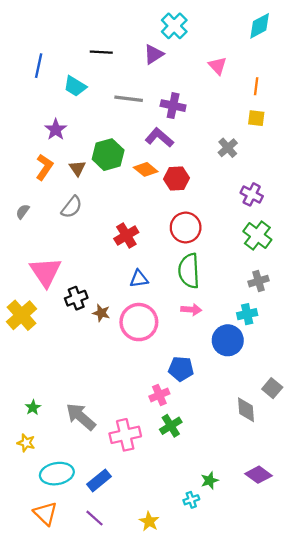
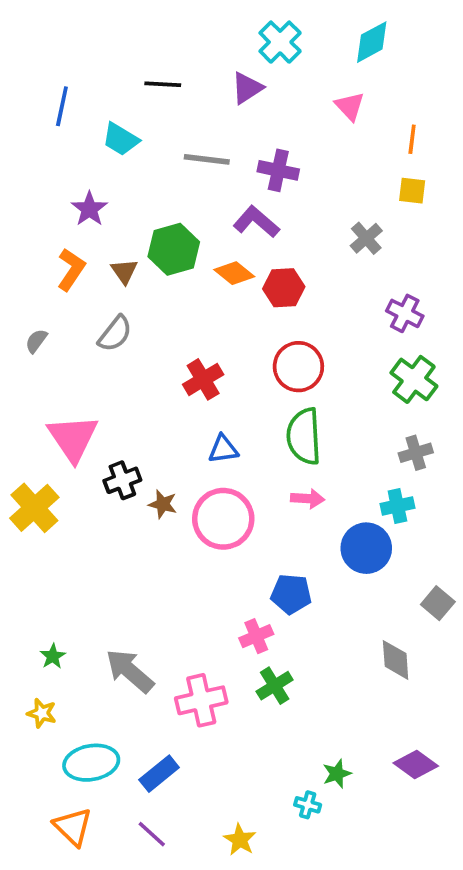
cyan diamond: (260, 26) -> (372, 42), moved
gray square: (272, 388) -> (438, 603), moved
cyan cross: (191, 500) -> (308, 805), turned 35

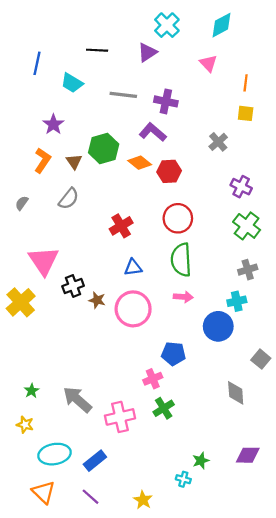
purple diamond: (416, 764) -> (248, 455), turned -35

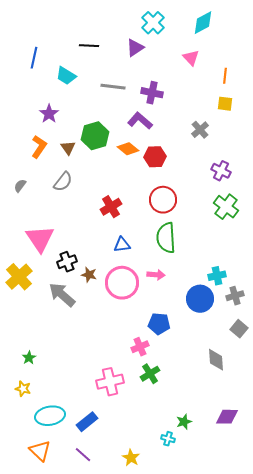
gray cross: (248, 270) -> (235, 296), moved
pink arrow: (183, 297) -> (156, 275), moved
gray arrow: (77, 399) -> (62, 295), moved

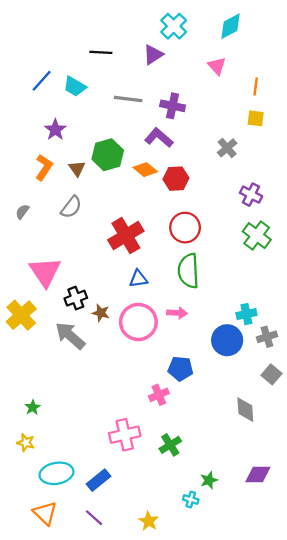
blue line: (34, 58) -> (42, 81), moved, turned 30
red cross: (111, 207) -> (126, 236), size x1.4
green cross: (150, 374) -> (170, 445), moved

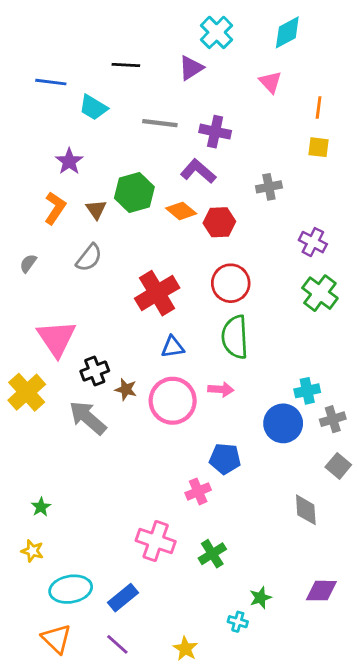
blue line: (42, 81) -> (51, 82), moved, turned 55
gray cross: (227, 148) -> (269, 187), moved, turned 30
pink cross: (125, 435) -> (156, 541), turned 32

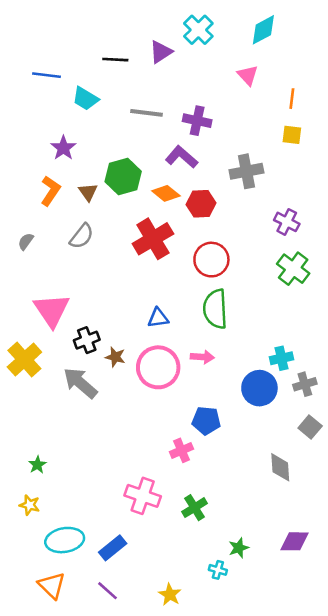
purple triangle: (191, 68) -> (161, 52), moved
gray cross: (269, 187) -> (246, 171), size x1.4
red cross: (157, 293) -> (153, 239), moved

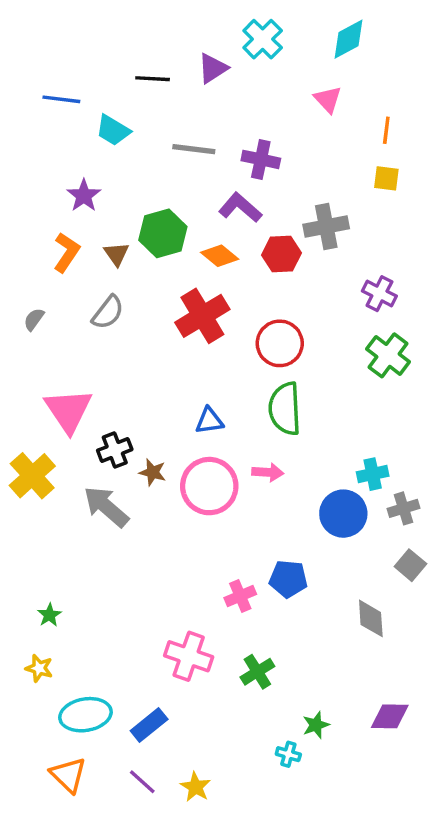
red hexagon: (201, 204) -> (281, 254), moved
blue pentagon: (206, 421) -> (288, 579), moved
yellow star: (170, 595) -> (196, 787), moved

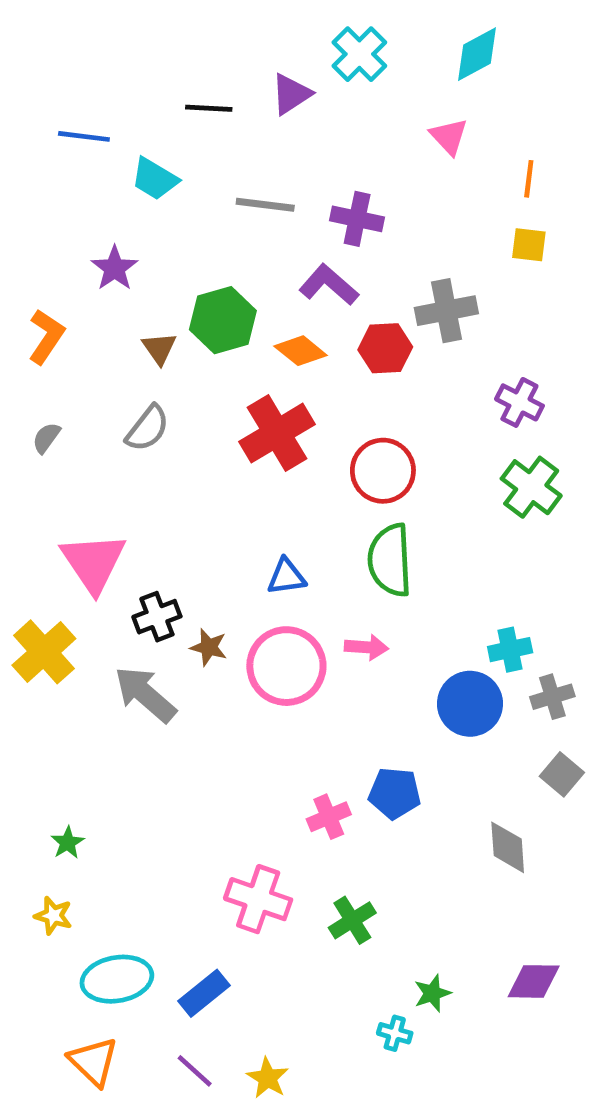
orange L-shape: (67, 252) -> (46, 337), moved

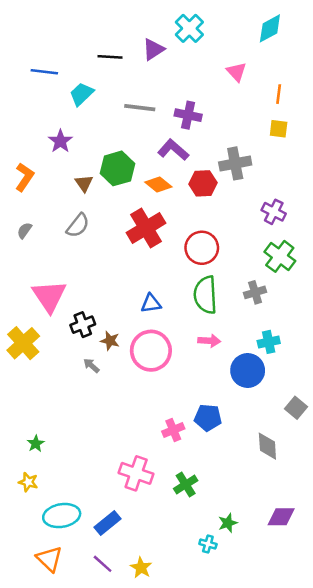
cyan diamond: (477, 54) -> (270, 28), moved
cyan trapezoid: (155, 179) -> (82, 94), turned 105
pink arrow: (366, 647) -> (209, 341), moved
gray arrow: (145, 694) -> (91, 366), moved, size x0.5
gray cross: (552, 697) -> (255, 292), moved

